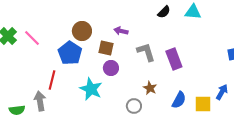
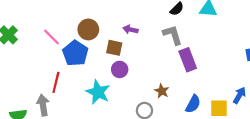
pink line: (32, 38) -> (52, 37), moved
gray L-shape: (146, 52) -> (173, 35), moved

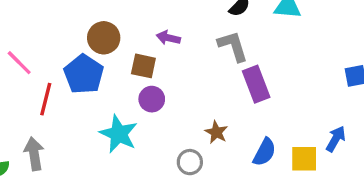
pink line: (52, 37) -> (19, 63), moved
red line: (56, 82) -> (46, 99), moved

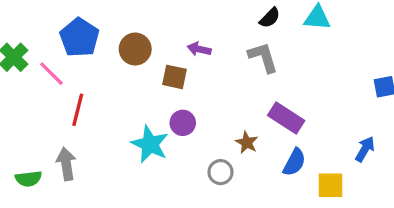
blue pentagon: (84, 74) -> (79, 38), moved
purple rectangle: (256, 84) -> (286, 118), moved, turned -36
purple circle: (152, 99) -> (183, 123), moved
yellow square: (304, 159) -> (330, 185), moved

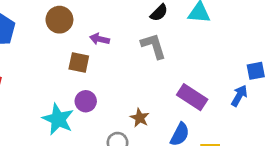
brown circle: (135, 49) -> (59, 20), moved
purple rectangle: (286, 118) -> (192, 97), moved
blue arrow: (365, 149) -> (239, 96), moved

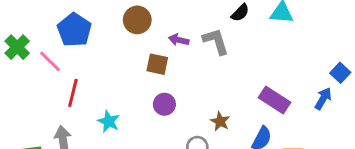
gray L-shape: (153, 46) -> (216, 41), moved
blue square: (256, 71) -> (340, 73), turned -36
cyan star: (58, 119) -> (109, 121), moved, size x0.7

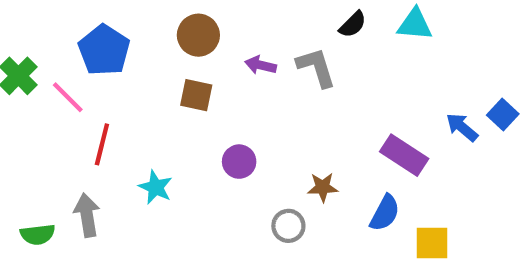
brown square: (157, 64) -> (196, 95), moved
blue arrow: (323, 99) -> (462, 127), moved, turned -80
brown star: (220, 121) -> (323, 187), turned -30

